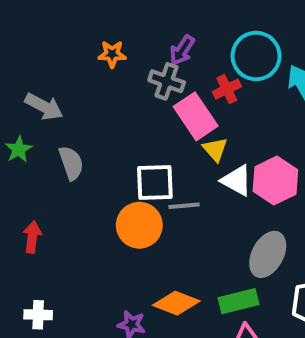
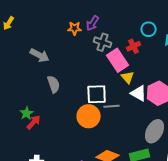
purple arrow: (182, 50) -> (93, 23), moved
cyan circle: (256, 56) -> (149, 29), size x0.6
green star: (19, 149) -> (27, 113), moved
red arrow: (32, 237) -> (34, 122), turned 35

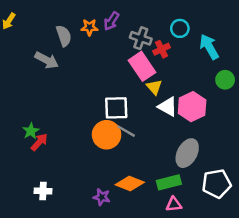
gray cross: (103, 42) -> (141, 38), moved
gray semicircle: (54, 84) -> (64, 36), moved
gray line: (112, 106) -> (126, 131), moved, turned 35

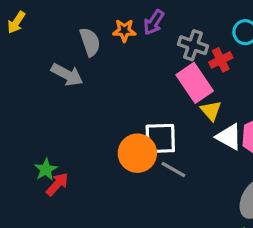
orange circle: (107, 135) -> (137, 153), moved

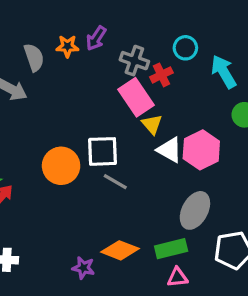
orange circle: (137, 153) -> (61, 166), moved

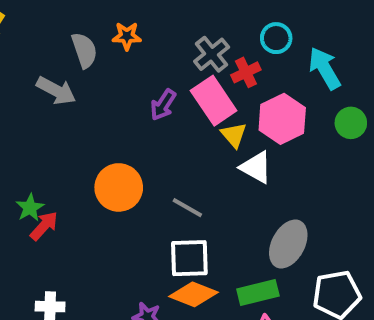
purple arrow: (96, 38) -> (163, 105), moved
gray cross: (134, 61) -> (212, 54), turned 32
pink hexagon: (201, 150) -> (282, 119), moved
white square: (102, 151) -> (189, 258), moved

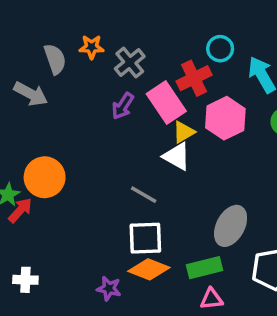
gray cross: (212, 54) -> (130, 63), moved
red cross: (246, 72) -> (194, 78), size x1.4
yellow triangle: (234, 135) -> (184, 132), turned 40
white triangle: (256, 167) -> (177, 156), moved
orange circle: (119, 187) -> (45, 177), moved

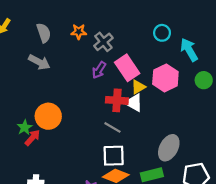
gray semicircle: (55, 59) -> (44, 33), moved
red cross: (194, 78) -> (117, 100), moved, turned 30

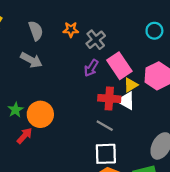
green star: (25, 127) -> (15, 110), moved

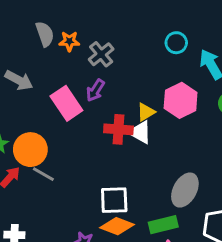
gray semicircle: (36, 31) -> (45, 34), moved
pink rectangle: (119, 66) -> (66, 103), moved
gray line: (105, 126) -> (43, 174), moved

